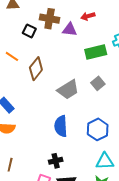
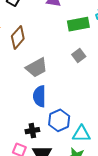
gray trapezoid: (68, 90) -> (37, 68), moved
blue hexagon: (98, 129) -> (59, 120), moved

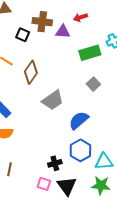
blue semicircle: (39, 96) -> (79, 120), moved, turned 55

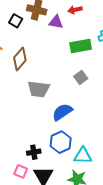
gray trapezoid: (53, 100) -> (38, 89), turned 35

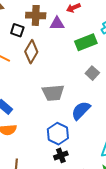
brown diamond: (20, 59) -> (31, 52), moved
blue hexagon: (61, 142) -> (58, 134), moved

